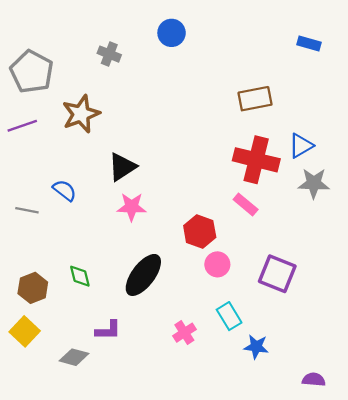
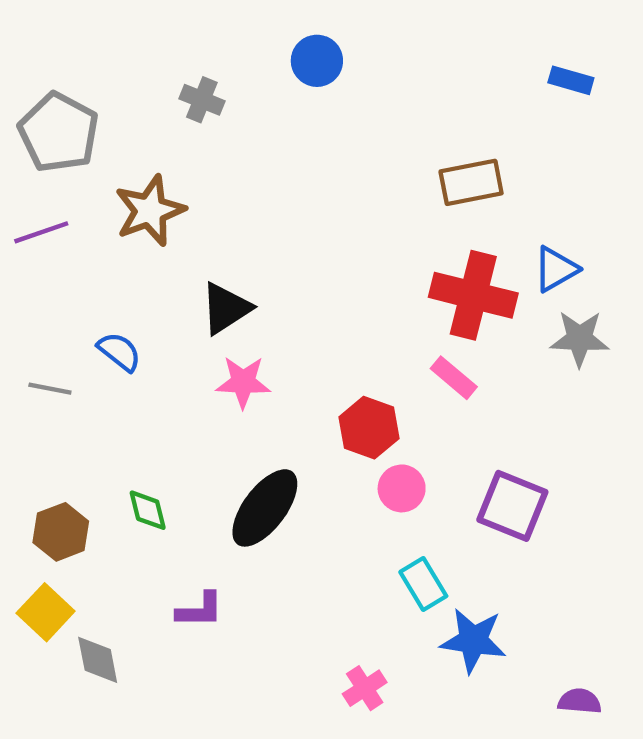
pink cross: (184, 333) -> (365, 688), moved
blue star: (256, 347) -> (473, 640), size x1.4
gray diamond: (74, 357) -> (98, 660), moved, turned 64

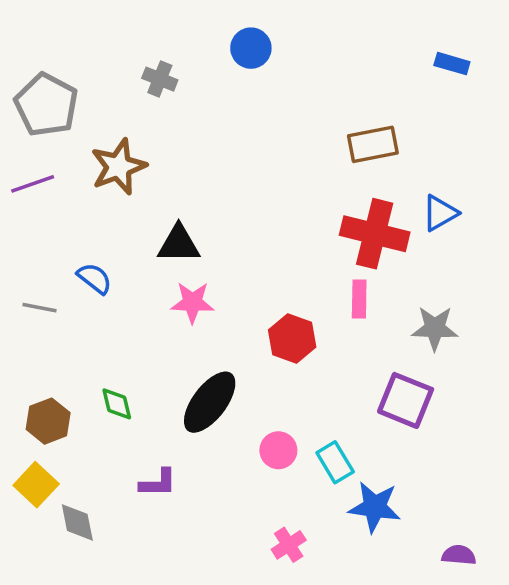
black triangle: (226, 308) -> (179, 244), turned 33
gray star: (580, 339) -> (435, 328), moved
pink rectangle: (454, 378) -> (359, 299), turned 51
pink circle: (402, 488) -> (278, 450), moved

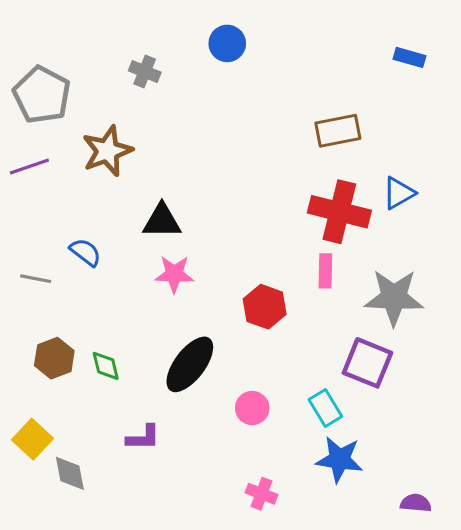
gray star: (435, 328) -> (394, 297), size x1.4
brown hexagon: (48, 421) -> (54, 358), moved
cyan rectangle: (335, 462) -> (325, 408), moved
pink cross: (289, 545) -> (262, 494), turned -36

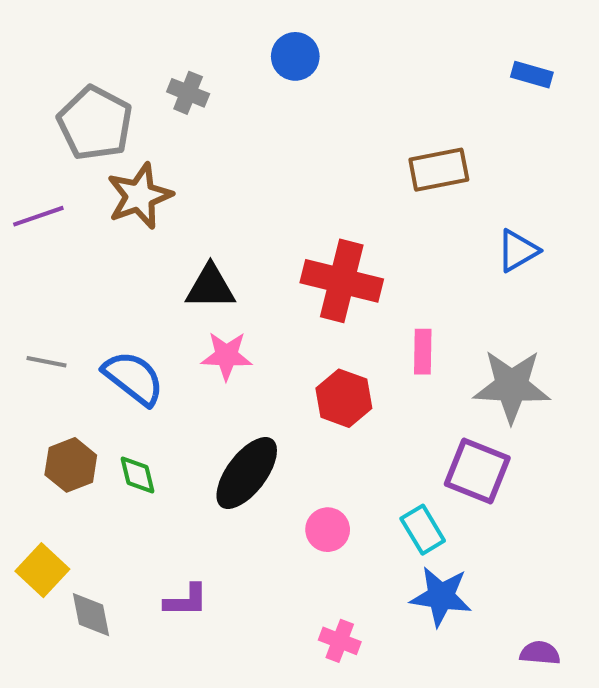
gray pentagon: (42, 95) -> (95, 123), moved
red cross: (339, 212) -> (342, 281), moved
blue semicircle: (85, 252) -> (133, 378), moved, size x1.5
purple L-shape: (143, 438) -> (186, 600), moved

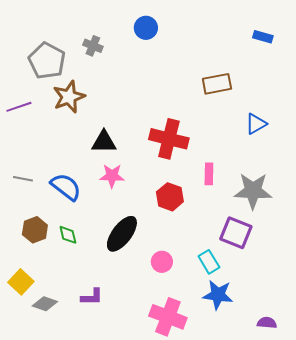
gray diamond: (91, 615) -> (45, 304), turned -60
pink cross: (340, 641) -> (168, 317), size x1.8

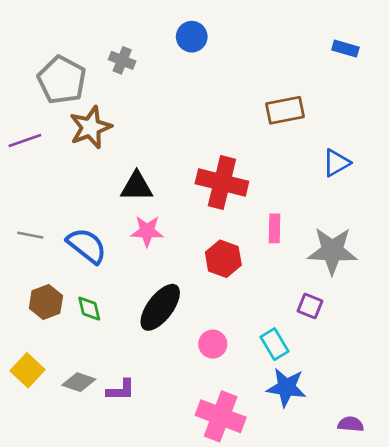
purple square: (236, 233) -> (310, 306), size x0.6
gray diamond: (45, 304) -> (79, 382), moved

